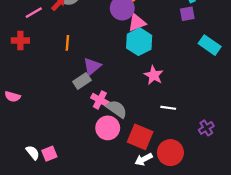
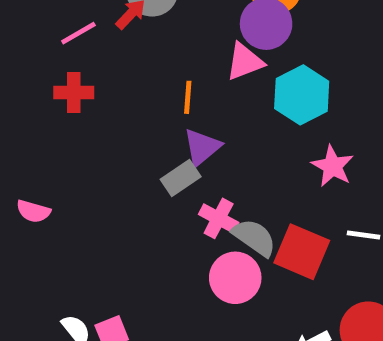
pink triangle: (137, 23) -> (245, 62), moved
red cross: (20, 41) -> (74, 93), moved
orange line: (67, 43) -> (188, 97), moved
red square: (140, 137) -> (302, 252), moved

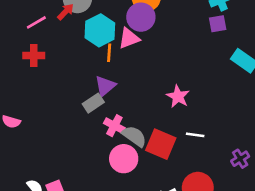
cyan hexagon: (302, 95) -> (100, 30), moved
orange line: (188, 97) -> (109, 53), moved

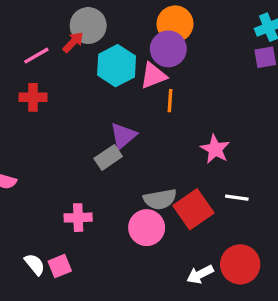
orange line: (109, 53) -> (170, 101), moved
pink cross: (114, 126) -> (78, 218), moved, turned -30
gray semicircle: (134, 136) -> (160, 199), turned 135
red square: (161, 144) -> (193, 209), turned 32

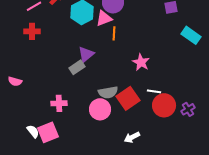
red circle: (240, 264) -> (164, 105), moved
pink square: (60, 266) -> (48, 132), size x1.5

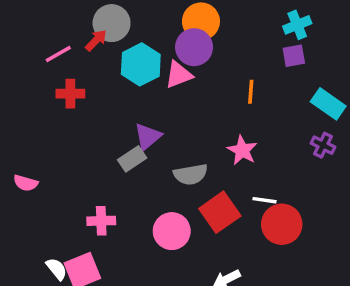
red cross: (32, 31) -> (70, 94), moved
orange line: (114, 33) -> (251, 92), moved
gray semicircle: (108, 92) -> (191, 174), moved
purple cross: (188, 109) -> (323, 145), moved, turned -32

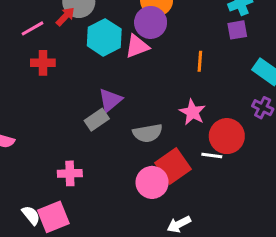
red circle: (282, 224) -> (227, 136), moved
pink circle: (172, 231) -> (152, 182), moved

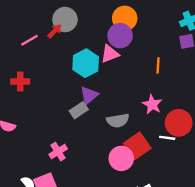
cyan hexagon: (104, 37) -> (86, 63), moved
red cross: (43, 63) -> (20, 82), moved
pink cross: (70, 173) -> (58, 152), turned -30

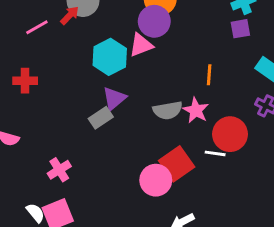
orange line: (158, 65) -> (209, 75), moved
gray semicircle: (118, 121) -> (168, 110), moved
pink cross: (58, 152) -> (59, 170), moved

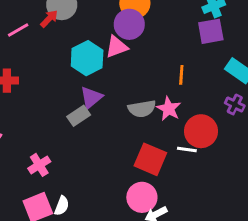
purple square: (240, 29) -> (211, 31), size x1.4
red square: (177, 164) -> (150, 159), turned -32
pink circle: (156, 180) -> (142, 197), moved
white semicircle: (35, 213) -> (62, 206), moved, turned 60

